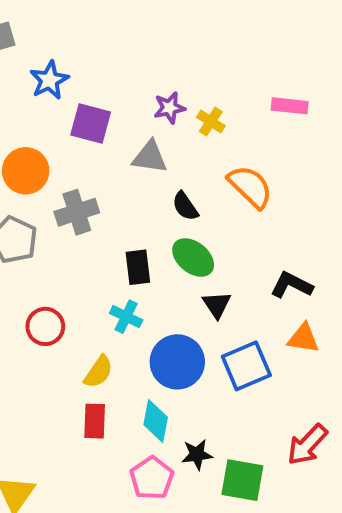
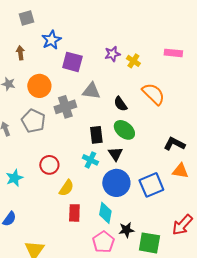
gray triangle: (150, 157) -> (91, 91), moved
black triangle: (217, 305) -> (115, 154), moved
yellow semicircle: (99, 372) -> (66, 188), moved

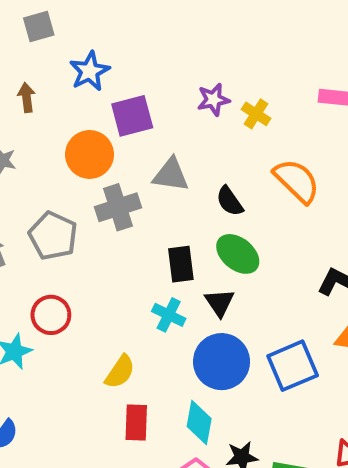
purple square: (72, 62) -> (132, 116), turned -30
orange circle: (39, 86) -> (90, 154), moved
red circle: (49, 165) -> (51, 315), moved

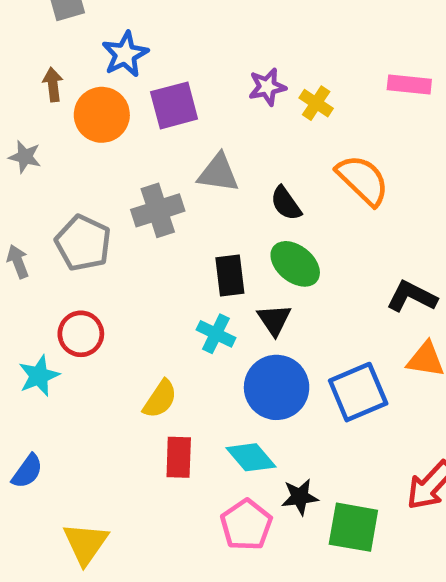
orange circle: (90, 154) -> (102, 115), moved
cyan diamond: (199, 423) -> (251, 457), turned -51

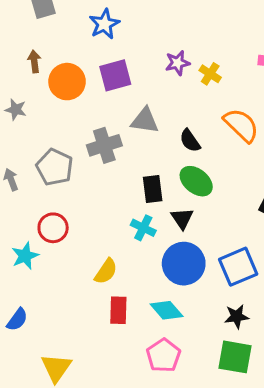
blue star: (125, 54) -> (104, 24), moved
black star: (300, 497) -> (237, 316), moved

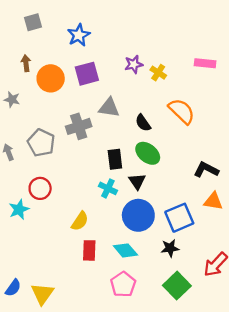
black star: (237, 316) -> (170, 248), moved
blue semicircle: (17, 320) -> (13, 288), moved
green square: (235, 357) -> (177, 286), turned 36

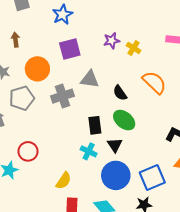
orange circle: (51, 78) -> (37, 69), moved
gray pentagon: (41, 143) -> (22, 98), moved, turned 30

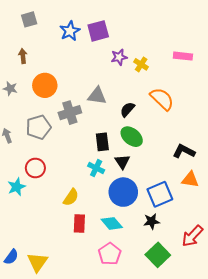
purple square: (70, 49) -> (98, 31), moved
black semicircle: (120, 93) -> (127, 109), turned 77
gray pentagon: (22, 98) -> (39, 127), moved

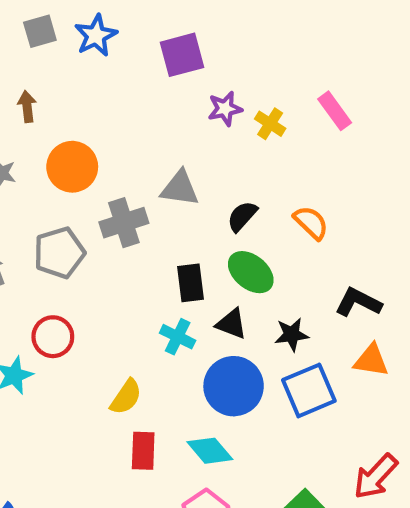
blue star: (70, 31) -> (96, 35), moved
pink rectangle: (183, 56) -> (335, 111), moved, turned 48
orange semicircle: (162, 99) -> (311, 223), moved, size x0.7
black triangle: (122, 162) -> (231, 324), turned -35
black star: (152, 221) -> (292, 335), moved

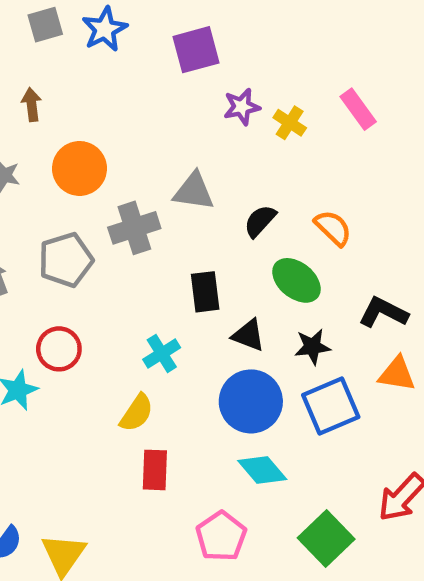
green ellipse: (251, 272) -> (296, 280), moved
cyan cross: (178, 337) -> (162, 353), moved, turned 32
cyan diamond: (210, 451) -> (262, 470), moved

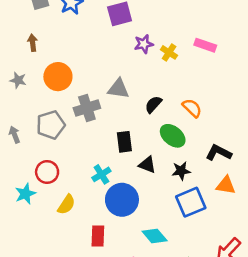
pink rectangle: (358, 109) -> (205, 45), turned -35
blue circle: (251, 401) -> (122, 200), moved
yellow semicircle: (137, 413) -> (66, 205), moved

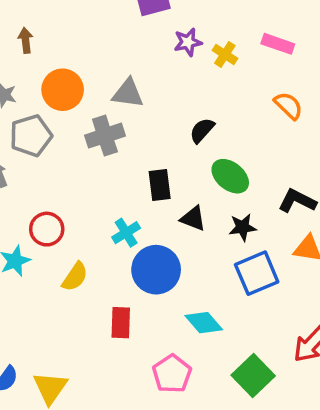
gray triangle: (118, 89) -> (128, 93), moved
orange semicircle: (192, 108) -> (288, 106), moved
gray pentagon: (51, 125) -> (31, 136), moved

